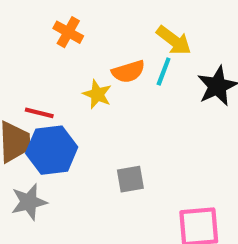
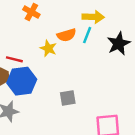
yellow arrow: (174, 40) -> (93, 17), turned -35

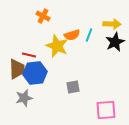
yellow arrow: (93, 17) -> (112, 24), moved
yellow star: (48, 48) -> (57, 46), size x1.6

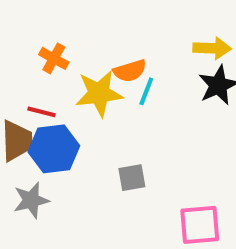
orange cross: (43, 16) -> (54, 58), moved
cyan line: (89, 35) -> (146, 91), moved
yellow star: (57, 46) -> (99, 93), turned -30

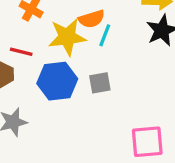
blue hexagon: (54, 149) -> (57, 81), moved
gray square: (132, 178) -> (100, 83), moved

